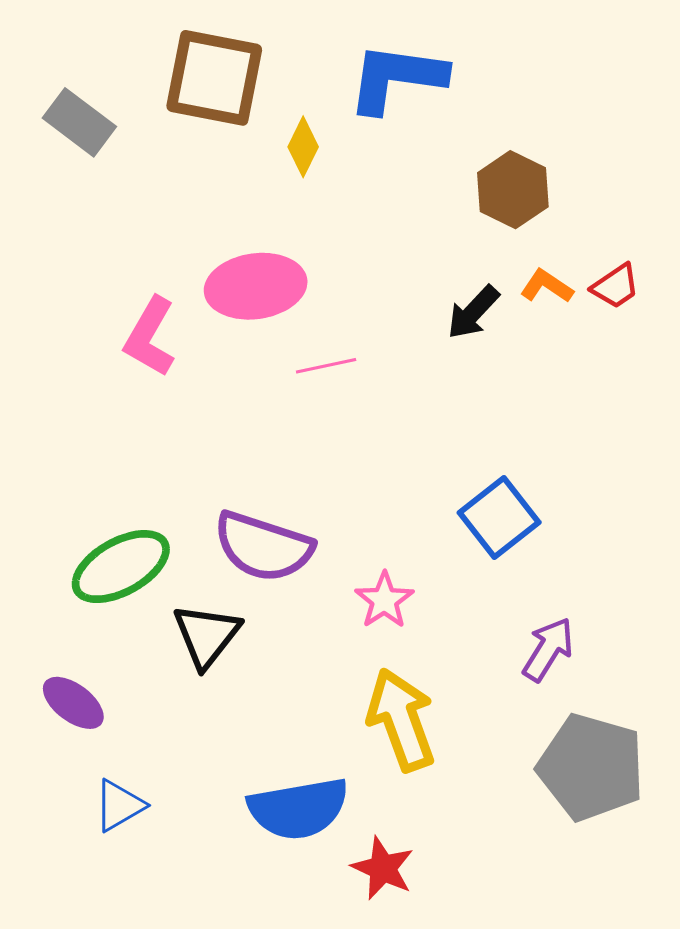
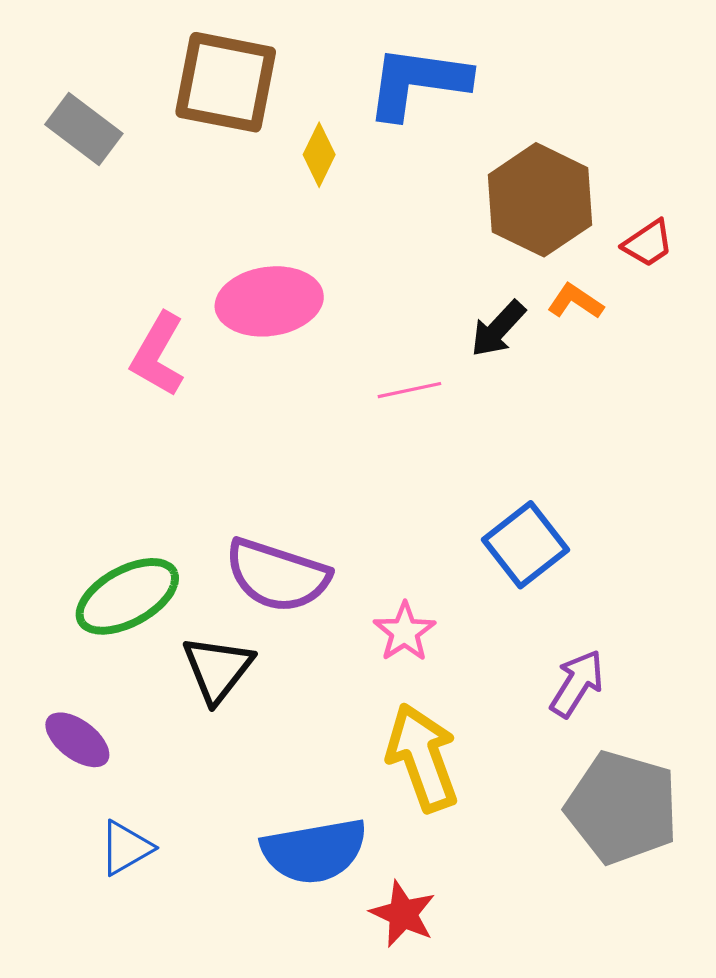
brown hexagon: (513, 190) -> (540, 200), size x1.4
red trapezoid: (616, 286) -> (648, 243), moved
pink line: (326, 366) -> (409, 390), moved

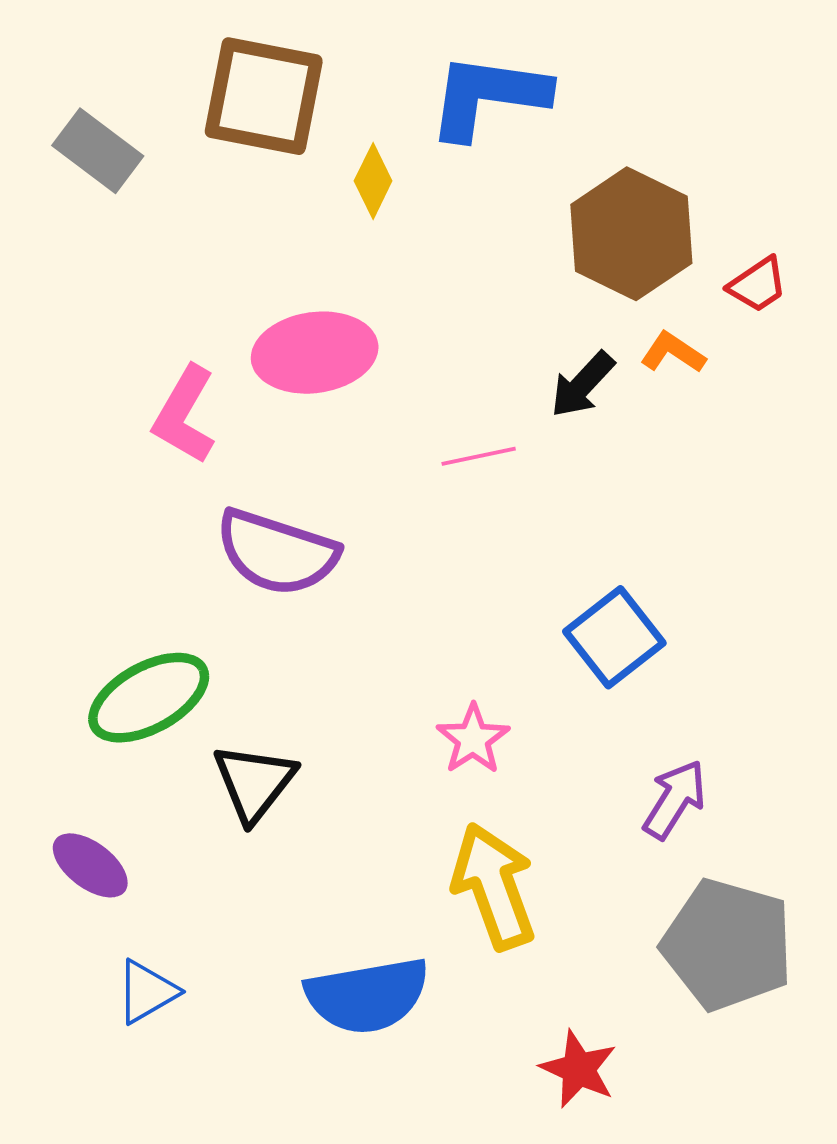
purple semicircle: (277, 575) -> (277, 552), moved
red star: (403, 914) -> (579, 1069), moved

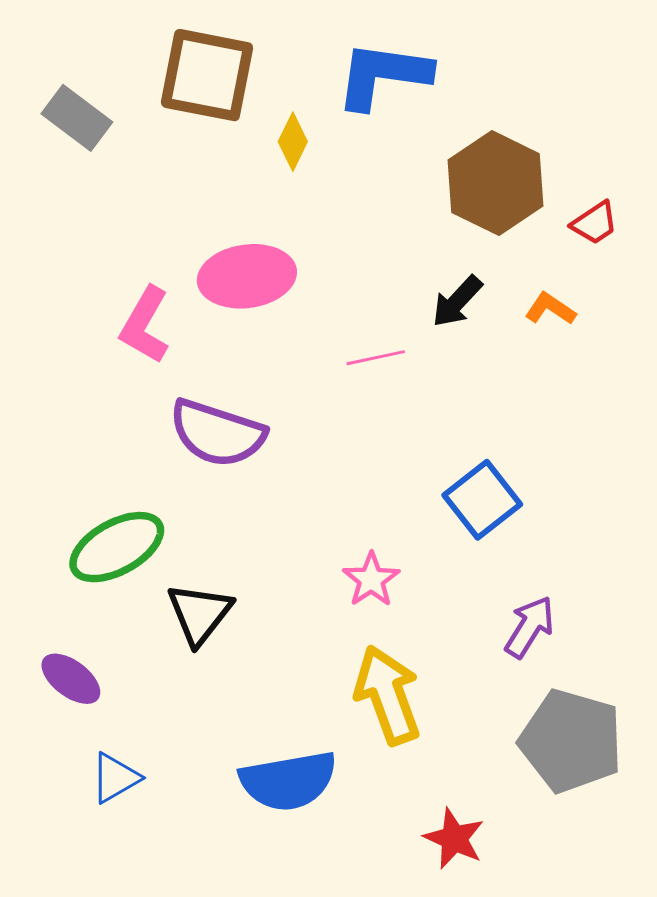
orange L-shape: (673, 353) -> (550, 309), moved

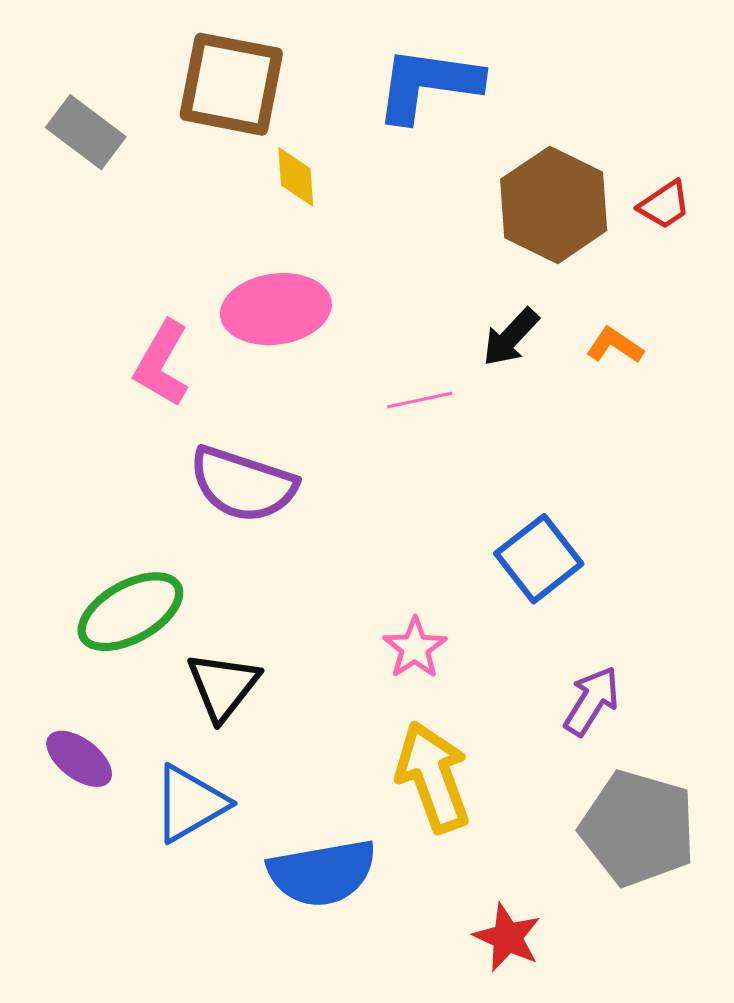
yellow diamond: (293, 142) -> (296, 177), moved, turned -30
red trapezoid: (595, 223) -> (664, 205), moved
blue triangle: (115, 778) -> (190, 803), moved, size x1.4

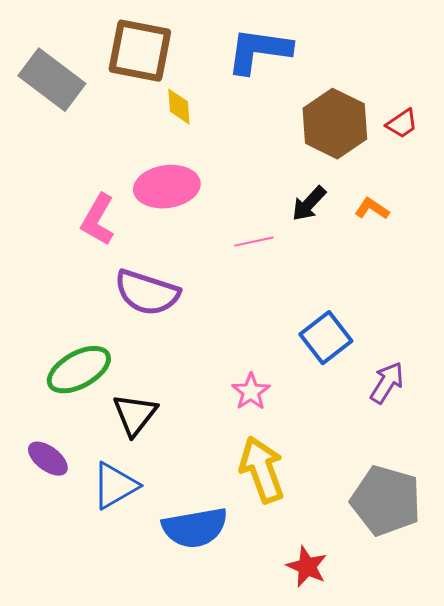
gray rectangle: (86, 132) -> (52, 80), size x1.4
purple arrow: (592, 701) -> (387, 383), moved

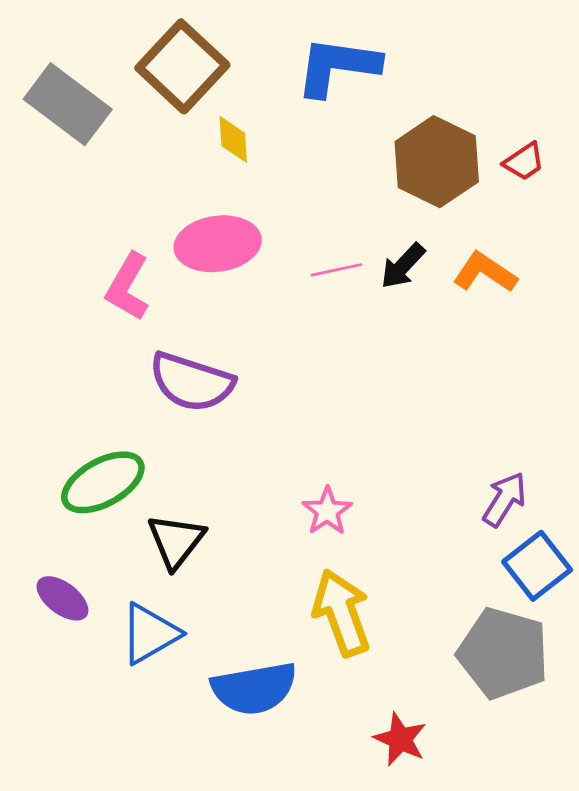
brown square: (140, 51) -> (182, 66), turned 32
orange L-shape: (372, 209) -> (485, 272), size x1.4
pink line: (254, 242) -> (336, 270), moved
blue square: (326, 338) -> (537, 566), moved

